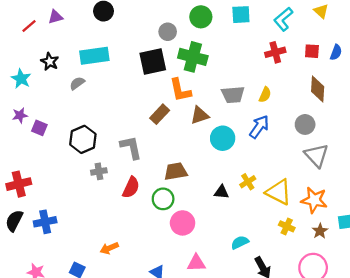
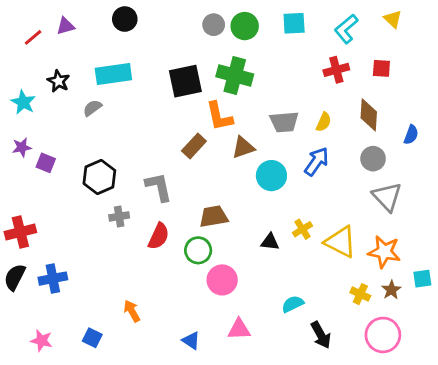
gray circle: (168, 32) -> (214, 25), moved
blue semicircle: (336, 52) -> (411, 135), moved
brown diamond: (318, 89) -> (369, 115), moved
yellow cross: (287, 226) -> (360, 294), moved
orange arrow: (109, 248) -> (132, 311), turned 84

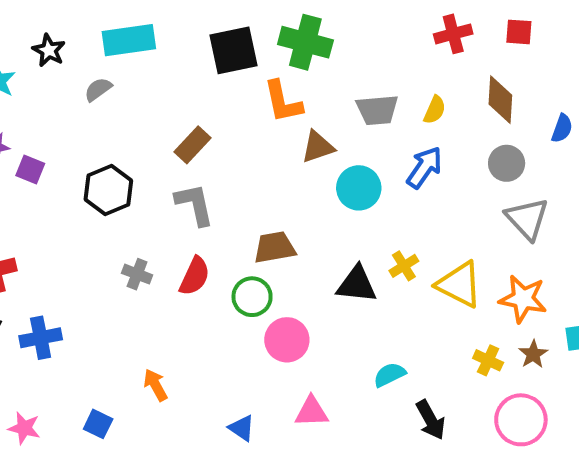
brown rectangle: (194, 146) -> (192, 145), moved
gray cross: (119, 216) -> (137, 274), moved, turned 30
black triangle: (270, 242) -> (357, 284), size x1.5

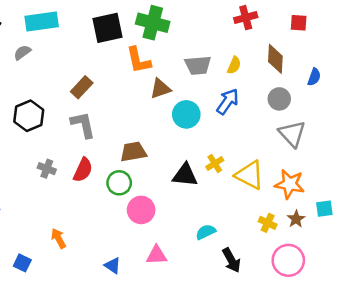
red square: (519, 32) -> (299, 23), moved

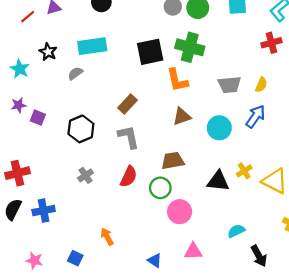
brown triangle: (160, 89) -> (182, 116), moved
gray cross: (47, 169) -> (85, 175), moved, turned 35

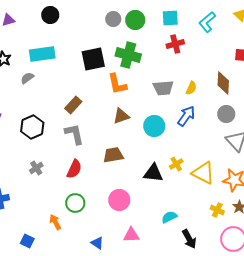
red cross: (271, 43) -> (175, 44), moved
green circle: (160, 188) -> (75, 203), moved

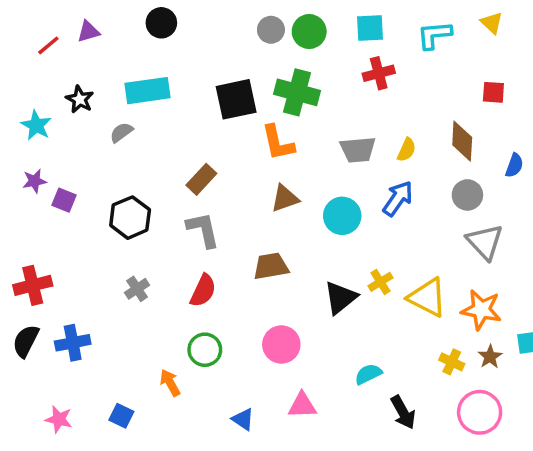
cyan L-shape: (207, 22) -> (434, 35), turned 35
black triangle: (153, 173) -> (340, 298), turned -45

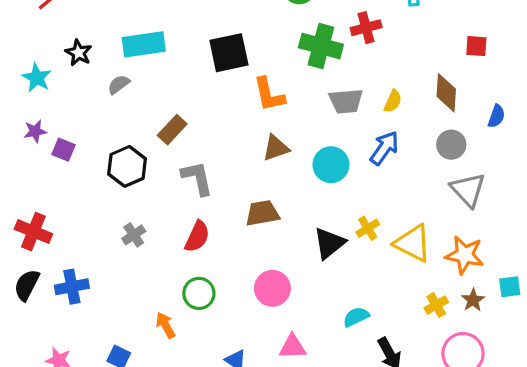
green cross: (297, 92) -> (321, 46), moved
brown rectangle: (201, 179) -> (172, 130), moved
red cross: (33, 285) -> (33, 232), turned 36
yellow cross: (452, 362) -> (436, 305), turned 35

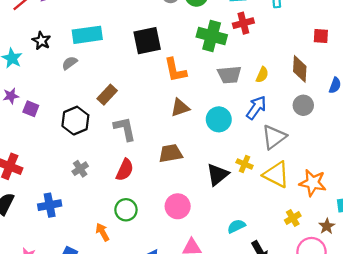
gray triangle: (468, 190) -> (274, 137), moved, turned 36
yellow cross: (368, 228) -> (245, 164), turned -35
blue cross: (72, 287) -> (50, 205), moved
brown star: (473, 300) -> (327, 226), moved

